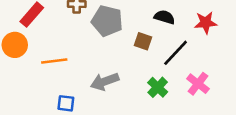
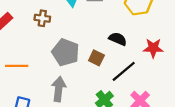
gray pentagon: (107, 21) -> (66, 52), moved
gray arrow: (105, 82) -> (59, 89), turned 110

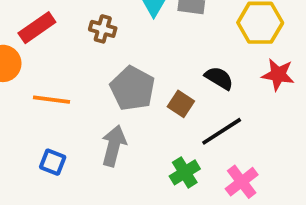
red star: (153, 48) -> (278, 75), moved

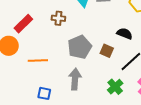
gray pentagon: (133, 88) -> (80, 47), turned 30

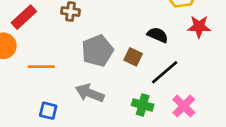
gray arrow: (75, 79) -> (90, 93), turned -75
green cross: (115, 87) -> (143, 105), turned -35

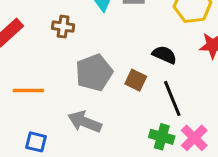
black line: (165, 72) -> (172, 98), turned -72
green cross: (143, 105) -> (162, 137), moved

